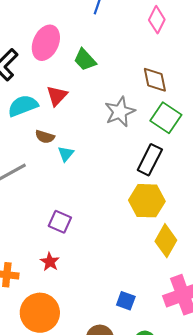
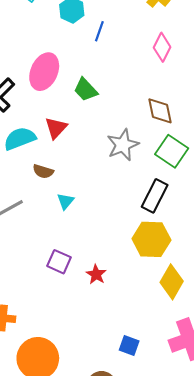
cyan triangle: (66, 154) -> (65, 201), moved
red star: (50, 262) -> (96, 274), moved

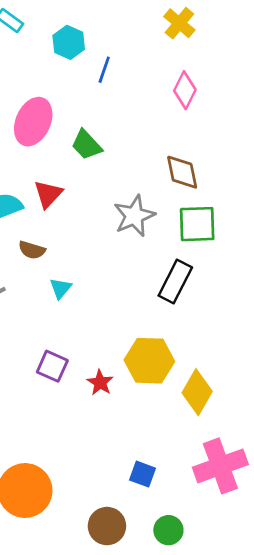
green square: (172, 151) -> (197, 224), turned -36
yellow hexagon: (151, 239) -> (149, 361), moved

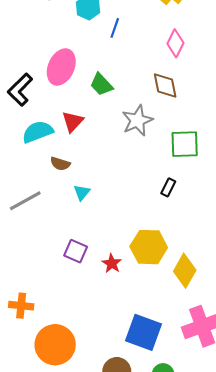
brown diamond: (182, 172) -> (165, 86), moved
gray star: (134, 216) -> (137, 120), moved
black rectangle: (175, 281) -> (168, 187), size x0.6
blue square: (142, 474) -> (144, 332), size x1.8

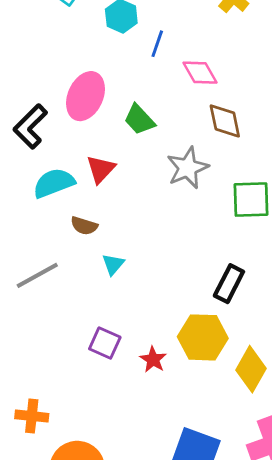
pink diamond: (175, 43) -> (200, 73), moved, turned -56
black rectangle: (168, 187) -> (229, 284), moved, size x1.5

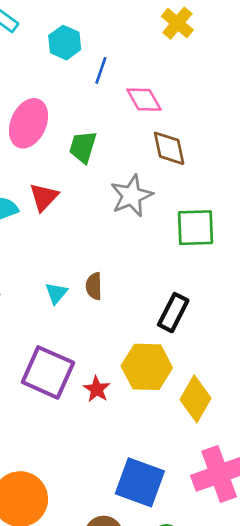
green trapezoid: (139, 120) -> (83, 147), turned 60
brown semicircle: (84, 226) -> (94, 286), moved, turned 72
purple square: (105, 343) -> (48, 372), size x1.6

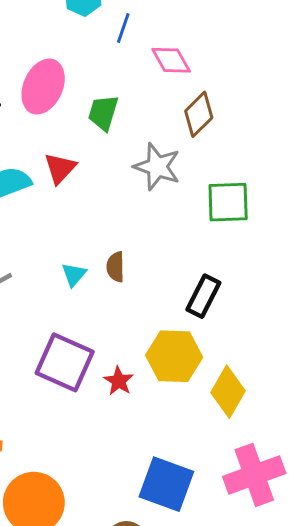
brown diamond: (169, 148) -> (199, 114), turned 57
gray star: (131, 196) -> (157, 167), turned -30

